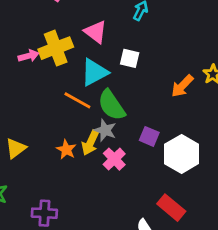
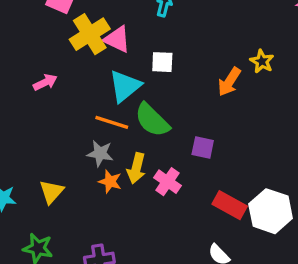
yellow cross: (56, 48) -> (90, 34), moved
gray star: (105, 130) -> (100, 153), moved
white hexagon: (182, 154) -> (271, 211), moved
red rectangle: (171, 208) -> (230, 205), moved

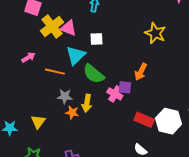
yellow star: (262, 61) -> (155, 33), size x1.5
orange arrow: (229, 82) -> (141, 72), moved
orange line: (112, 122) -> (55, 72), moved
pink cross: (167, 182) -> (115, 94), moved

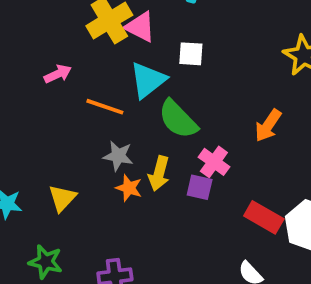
purple square: (125, 87) -> (200, 187), moved

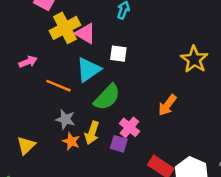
green semicircle: (178, 119) -> (107, 97), turned -96

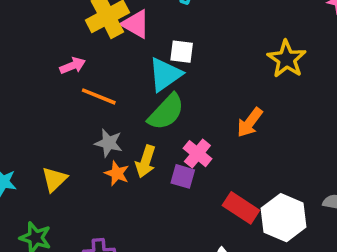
pink arrow: (28, 62) -> (73, 66), moved
cyan triangle: (88, 70) -> (165, 75), moved

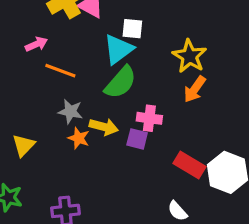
yellow star: (287, 59) -> (190, 56), moved
pink cross: (197, 154) -> (149, 118), turned -30
yellow arrow: (146, 161) -> (104, 127), turned -92

